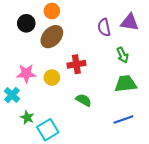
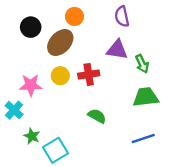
orange circle: (52, 11) -> (74, 16), moved
purple triangle: (130, 22) -> (117, 50), moved
purple semicircle: (104, 27) -> (122, 16), moved
yellow circle: (52, 78) -> (60, 76), moved

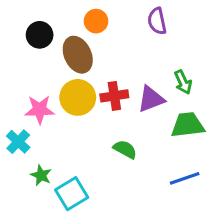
brown ellipse: (60, 43) -> (78, 55), turned -68
purple triangle: (117, 50) -> (151, 99), moved, turned -30
yellow circle: (60, 76) -> (78, 97), size x1.5

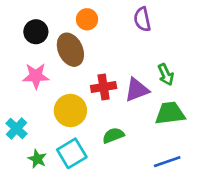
yellow circle: (78, 97) -> (70, 111), moved
pink star: (40, 110) -> (36, 76), moved
green semicircle: (125, 149) -> (113, 135), turned -50
cyan square: (72, 194) -> (72, 153), moved

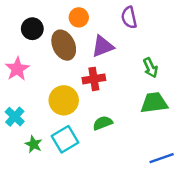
pink star: (36, 76) -> (17, 69), moved, turned -30
purple triangle: (137, 90) -> (103, 46), moved
blue line: (167, 162) -> (162, 158), moved

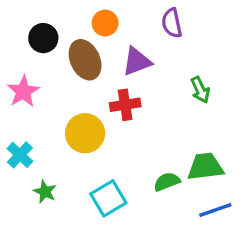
green trapezoid: (154, 103) -> (205, 167), moved
green semicircle: (103, 123) -> (167, 182), moved
cyan square: (65, 139) -> (108, 198), moved

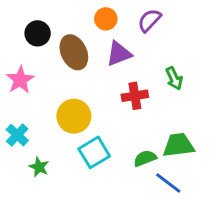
orange circle: (105, 23) -> (106, 19), moved
purple semicircle: (172, 23) -> (149, 20), turned 55
red cross: (125, 105) -> (135, 96), moved
cyan square: (108, 198) -> (94, 152), moved
blue line: (215, 210) -> (168, 183), moved, turned 56

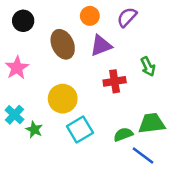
black circle: (38, 33) -> (23, 21), moved
green star: (39, 167) -> (34, 130), moved

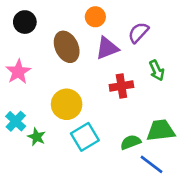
purple semicircle: (127, 17) -> (138, 32), moved

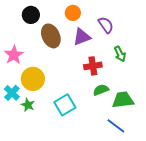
black circle: (25, 22) -> (31, 15), moved
purple semicircle: (138, 32) -> (106, 25), turned 102
yellow circle: (67, 104) -> (33, 79), moved
green semicircle: (131, 142) -> (101, 90), moved

